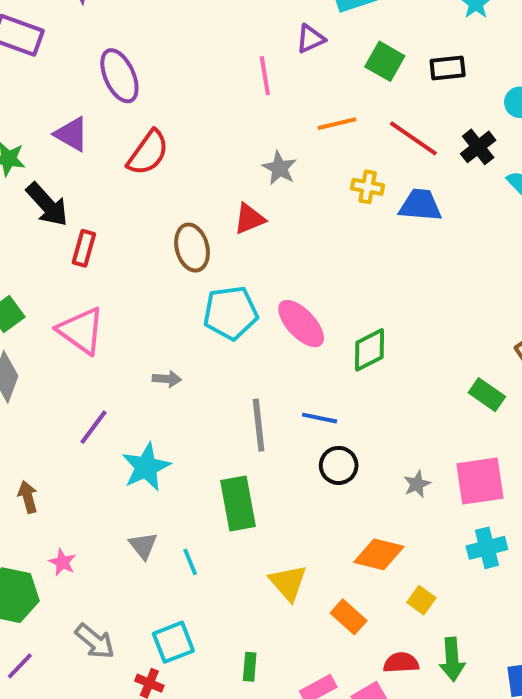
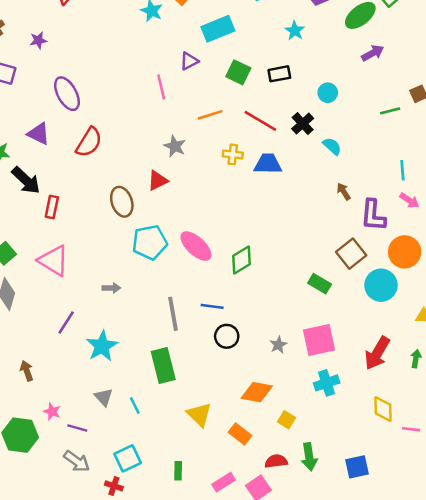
purple line: (20, 666) -> (77, 428), moved, turned 66

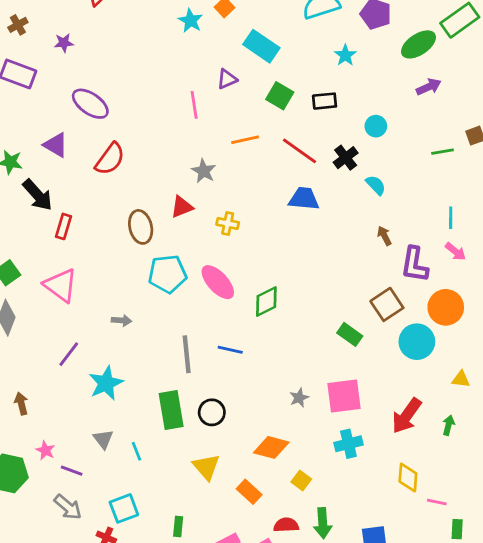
cyan rectangle: (218, 29) -> (261, 46), turned 52
purple ellipse: (67, 94) -> (90, 104), turned -32
yellow cross: (233, 154) -> (228, 223), moved
black circle: (227, 336) -> (212, 412), moved

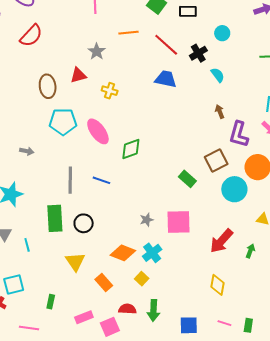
cyan cross: (348, 444) -> (152, 253), moved, turned -30
pink line: (437, 502) -> (224, 323), moved

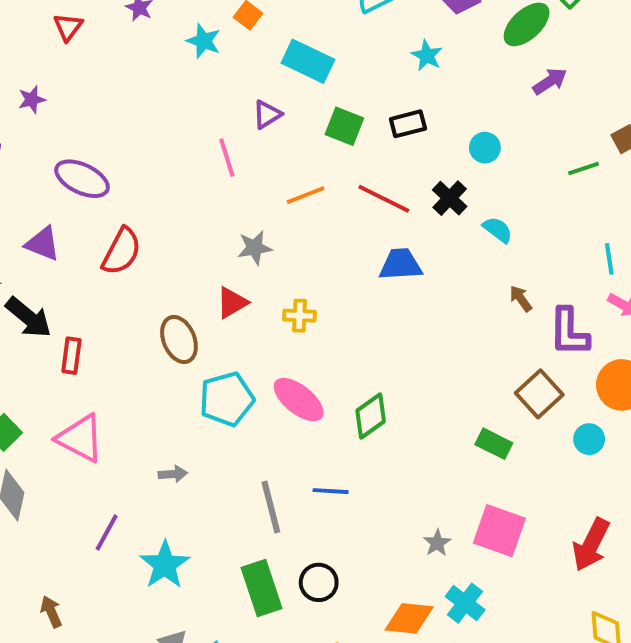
gray star: (97, 52) -> (255, 248), turned -30
cyan circle: (234, 189) -> (589, 439), size x0.6
pink square: (179, 222) -> (499, 531), turned 36

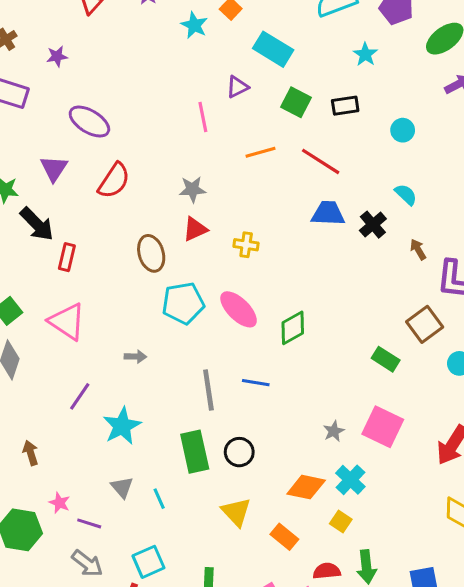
black cross: (450, 198) -> (373, 225), moved
purple triangle: (43, 244) -> (54, 168), turned 36
gray star: (255, 248) -> (192, 189), moved

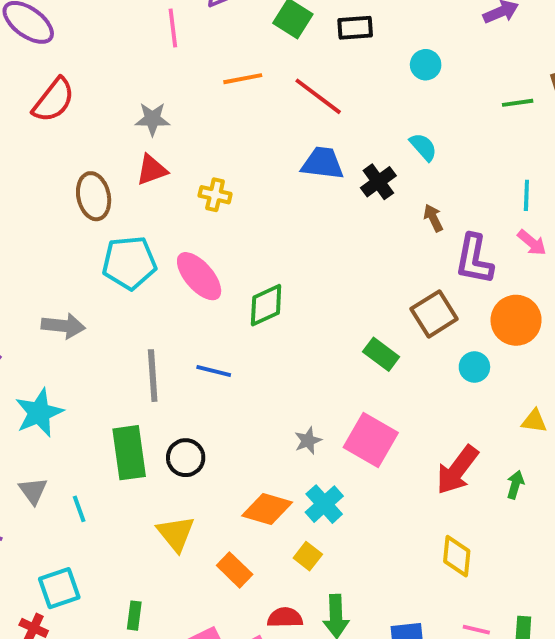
gray arrow: (135, 357) -> (63, 326), size x1.5

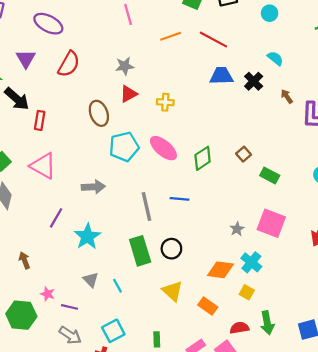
brown square: (434, 314) -> (244, 154), moved, size x0.6

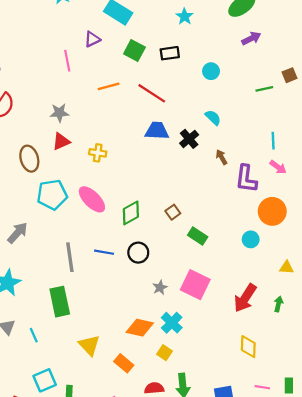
gray arrow: (93, 187) -> (18, 233), turned -50
black circle: (171, 249) -> (138, 253), moved
cyan square: (113, 331) -> (45, 380), moved

